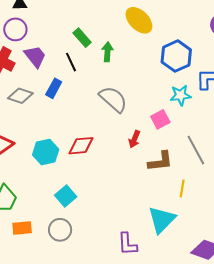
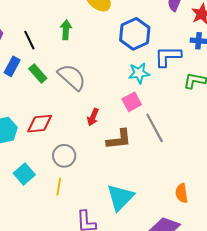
green rectangle: (82, 38) -> (38, 74), moved
pink square: (160, 119) -> (132, 102), moved
yellow line: (182, 188) -> (59, 187), moved
gray circle: (60, 230) -> (64, 156), moved

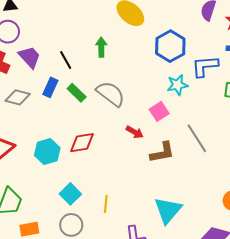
pink square: (132, 102) -> (159, 111), moved
red arrow: (93, 117) -> (135, 132), turned -78
gray circle: (64, 156) -> (71, 225), moved

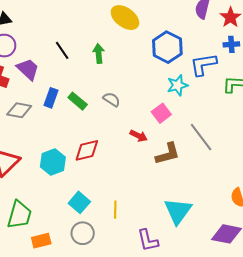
black line: (66, 60) -> (62, 50), moved
gray semicircle: (111, 94) -> (112, 99), size x0.6

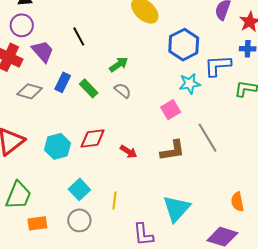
green arrow: (99, 54) -> (119, 65), moved, turned 54
red arrow: (139, 136) -> (129, 152), moved

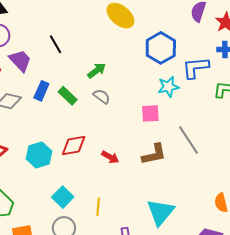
pink square: (171, 110) -> (150, 113), turned 30

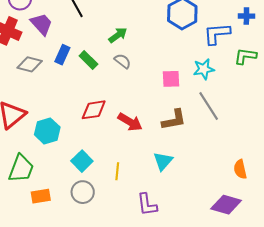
cyan star: (168, 87) -> (204, 69), moved
cyan hexagon: (39, 155) -> (47, 131), moved
red arrow: (110, 157) -> (130, 122), size x1.4
cyan triangle: (160, 212) -> (163, 161), moved, size x0.7

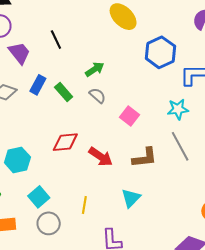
pink square: (171, 79) -> (130, 116), moved, turned 36
cyan square: (82, 161) -> (39, 197), moved

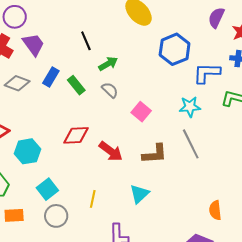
black line: (56, 40) -> (86, 41), moved

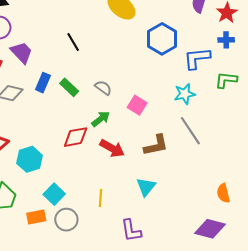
green arrow: (108, 64) -> (101, 119), moved
orange rectangle: (14, 215) -> (36, 217), moved

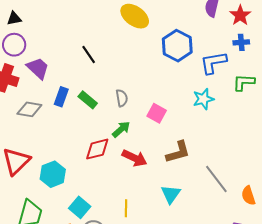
gray semicircle: (103, 88) -> (122, 98), turned 48
gray line: (190, 131) -> (216, 179), moved

